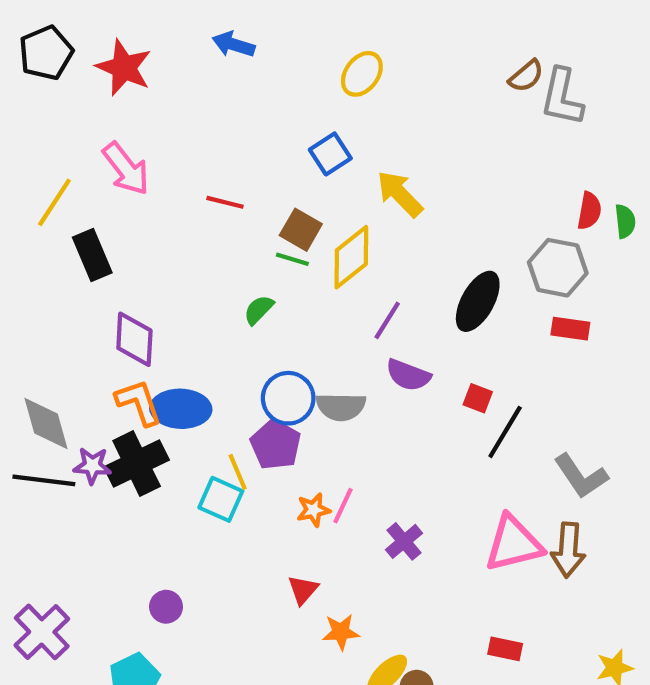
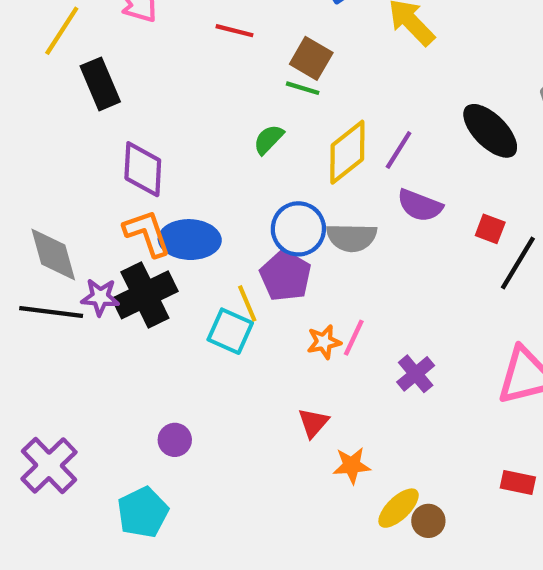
yellow diamond: (351, 257) -> (347, 152), moved
black ellipse: (478, 301) -> (490, 131), turned -74

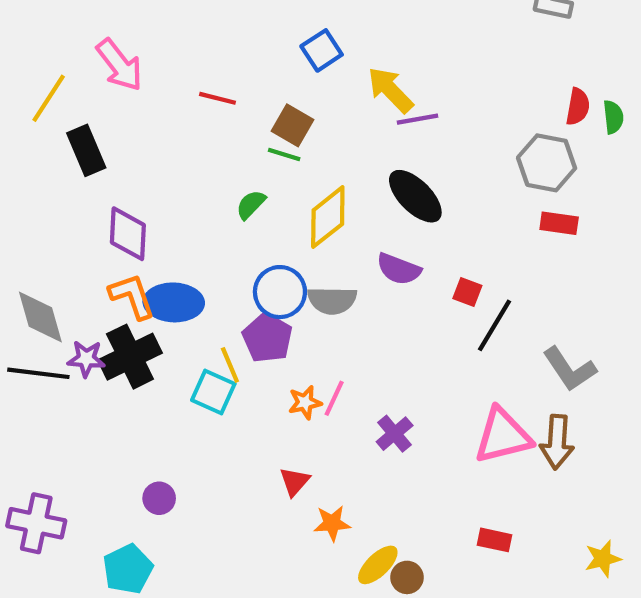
black ellipse: (490, 131) -> (415, 196), moved
purple line: (399, 150) -> (417, 119), moved, turned 48
purple cross: (49, 465) -> (36, 523), turned -34

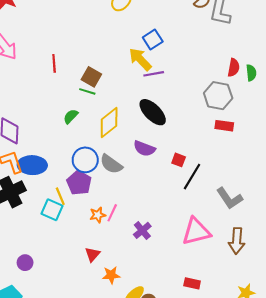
blue square: (322, 50) -> (153, 40), moved
red line: (217, 98) -> (54, 63), turned 72
gray semicircle: (332, 300) -> (111, 164), turned 35
brown arrow: (557, 442) -> (237, 241), moved

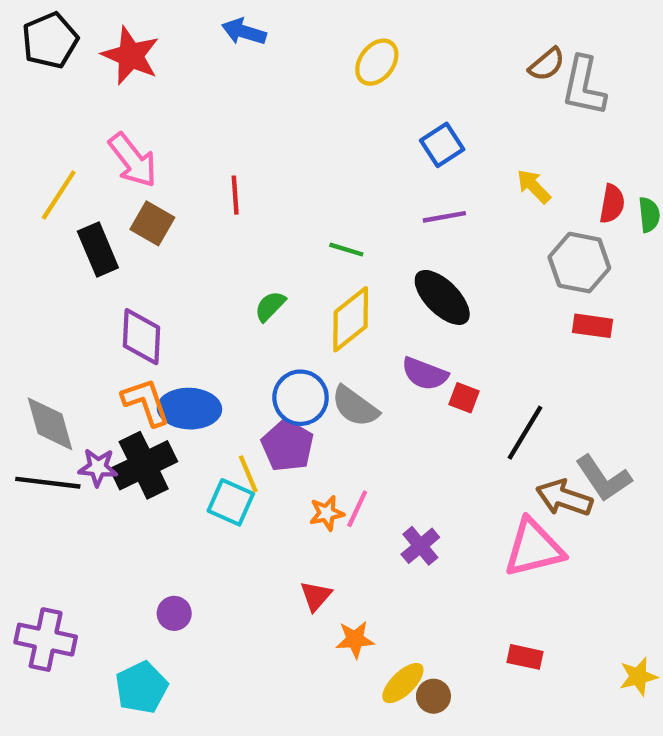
yellow arrow: (140, 59) -> (534, 186), moved, size x0.7
brown square: (91, 77) -> (152, 223), moved
green line: (87, 91) -> (346, 250), moved
red square: (179, 160) -> (464, 398), moved
brown arrow: (237, 241) -> (564, 498), moved, turned 105

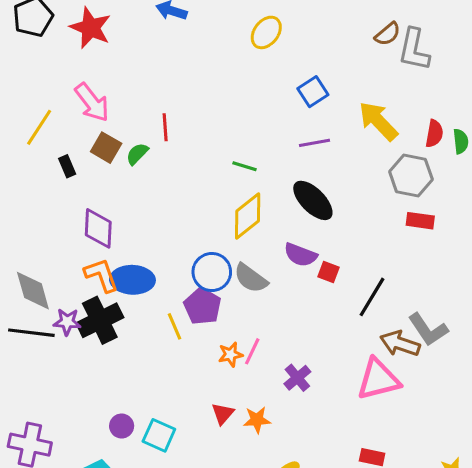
yellow arrow: (534, 186) -> (378, 121), size x1.6
black rectangle: (98, 250) -> (67, 166), size x0.6
green semicircle: (270, 306) -> (137, 154), moved
cyan square: (231, 502) -> (159, 435), moved
orange star: (355, 640) -> (257, 420), moved

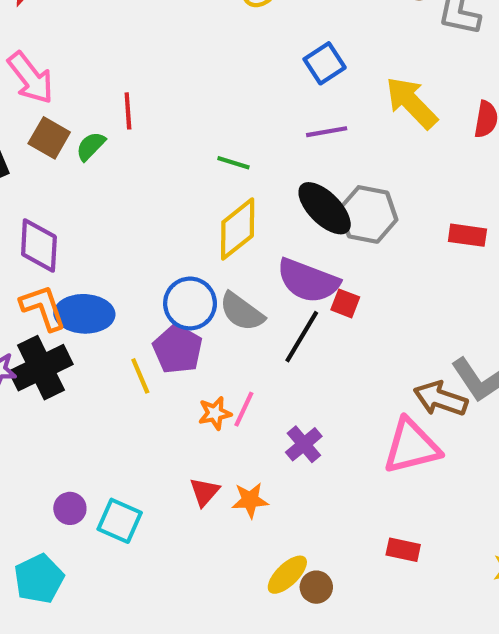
gray hexagon: (411, 176) -> (368, 214), moved
purple semicircle: (300, 255) -> (308, 281), size x1.4
black line: (372, 297) -> (302, 337), moved

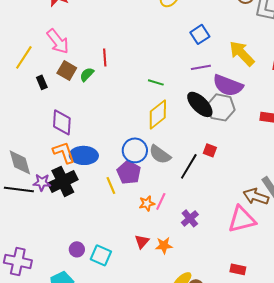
purple semicircle: (308, 281) -> (228, 85), moved

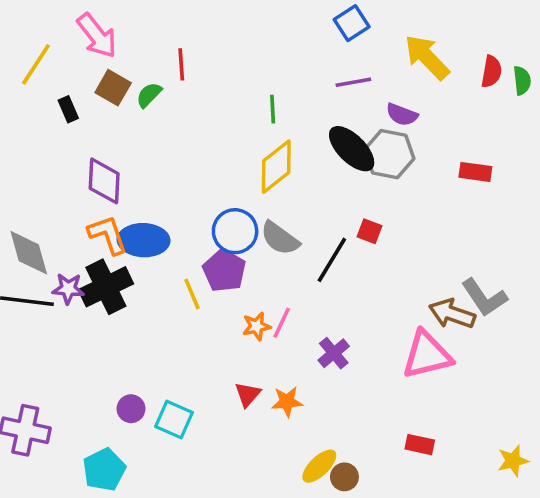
green line: (156, 82) -> (273, 109), turned 70
purple semicircle: (228, 85) -> (402, 115), size x0.6

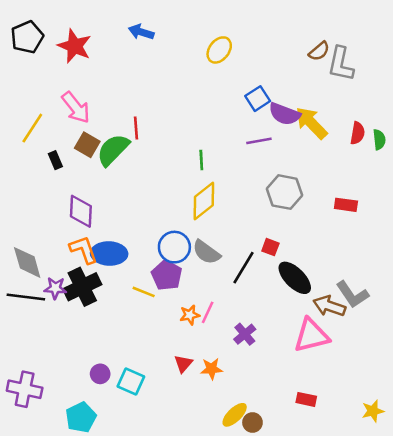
green semicircle: (149, 95) -> (113, 150), size x1.8
purple semicircle: (402, 115) -> (284, 114), moved, size x1.4
black ellipse: (352, 149) -> (295, 278), moved
yellow line: (192, 294) -> (144, 292), turned -45

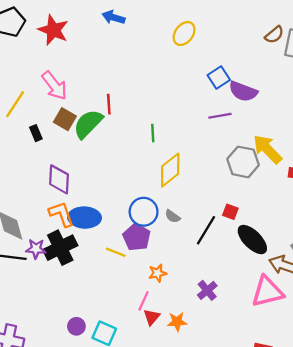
yellow arrow: (311, 123) -> (267, 149), moved
green line: (201, 160) -> (153, 133), moved
gray semicircle: (206, 252) -> (172, 216), size x0.6
pink line: (208, 312) -> (144, 301), moved

